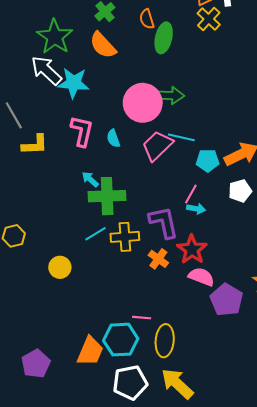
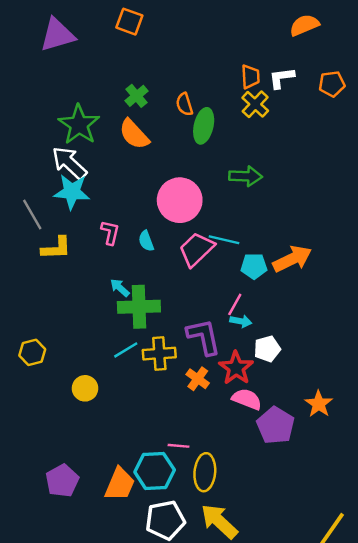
cyan star: (74, 83) -> (72, 192), moved
green arrow: (170, 95) -> (246, 176), moved
pink L-shape: (82, 131) -> (110, 233), size x0.7
white pentagon: (240, 191) -> (267, 349), moved
purple pentagon: (36, 364) -> (62, 481), moved

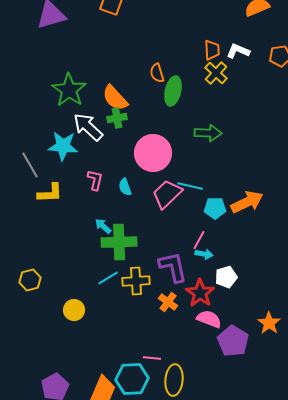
white L-shape: (282, 78) -> (238, 51), turned 30
green cross: (137, 96) -> (117, 118), moved, turned 30
white arrow: (69, 163) -> (88, 127), moved

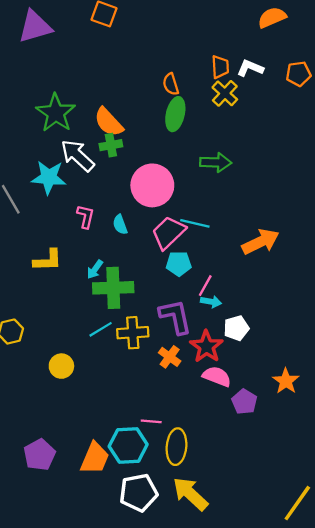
orange semicircle: (157, 73) -> (171, 84), moved
yellow L-shape: (50, 193) -> (48, 260), moved
cyan pentagon: (215, 208) -> (179, 264), moved
cyan arrow: (103, 226) -> (95, 269), turned -96
purple pentagon: (233, 341) -> (244, 402), size x0.7

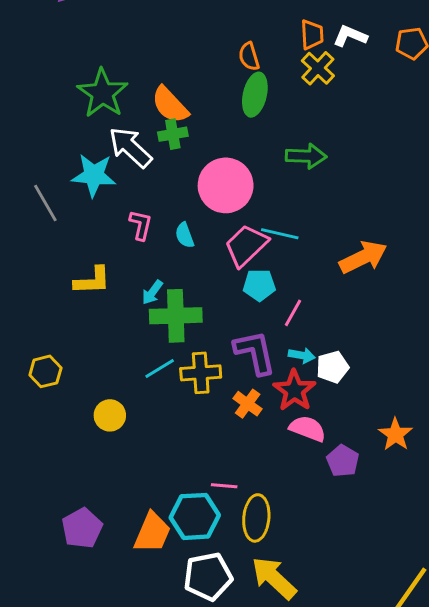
cyan arrow: (211, 302) -> (302, 355), moved

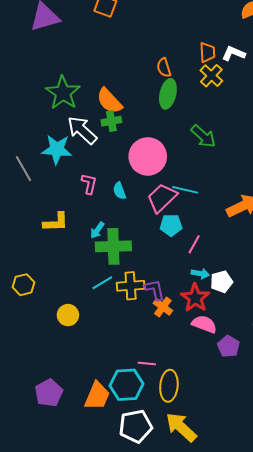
green arrow: (306, 156) -> (203, 136), turned 40
purple L-shape: (255, 352) -> (155, 290), moved, size x0.7

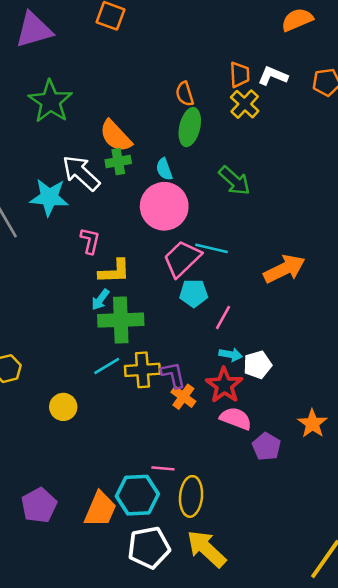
green star: (63, 93) -> (50, 101), moved
cyan semicircle: (119, 191) -> (164, 169), moved
yellow L-shape: (56, 222) -> (114, 271), moved

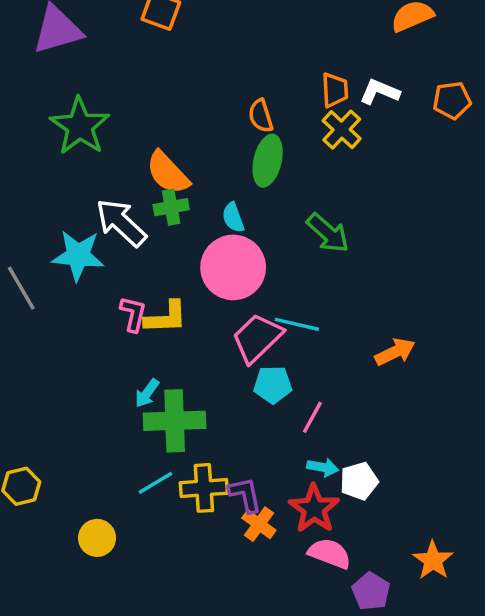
orange arrow: (284, 269) -> (395, 352), size x0.7
yellow L-shape: (114, 271) -> (166, 317), moved

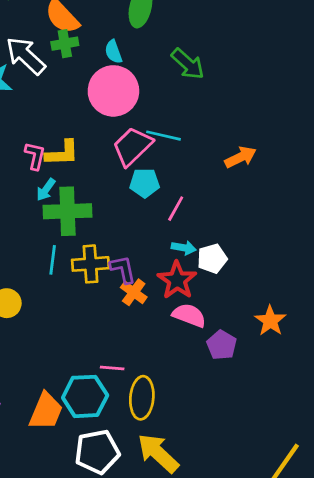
pink L-shape: (133, 314) -> (35, 156), moved
yellow L-shape: (166, 317) -> (62, 153), moved
cyan line: (156, 483) -> (53, 260), turned -52

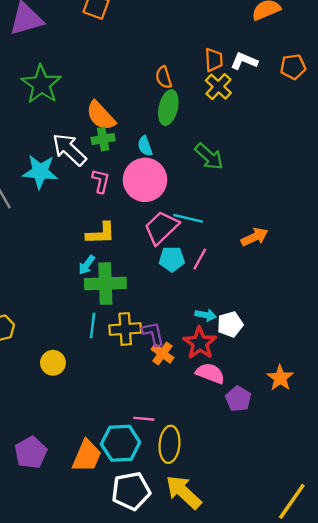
pink L-shape: (35, 156) -> (101, 181), moved
pink line: (176, 209) -> (200, 259), moved

